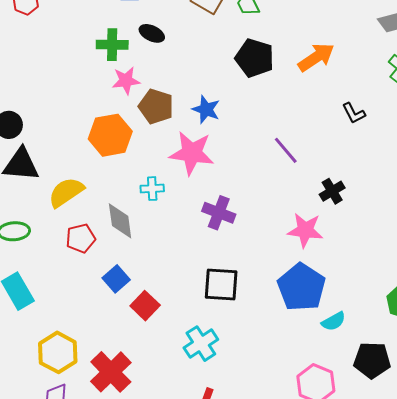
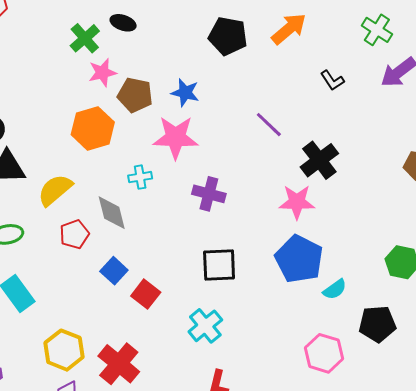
green cross: (112, 45) -> (85, 38), turned -36
black cross: (332, 191) -> (319, 160), size x1.5

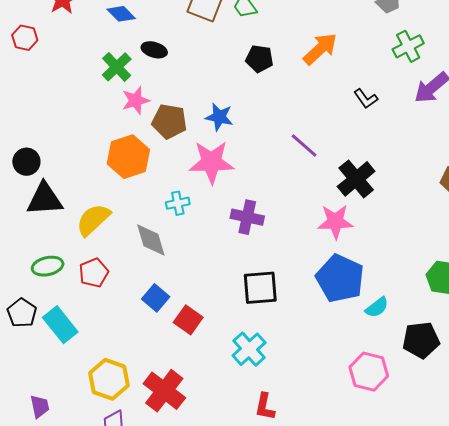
green cross: (377, 30) -> (408, 46), turned 32
black pentagon: (228, 36) -> (260, 59), size x0.7
red pentagon: (74, 234) -> (94, 273), moved

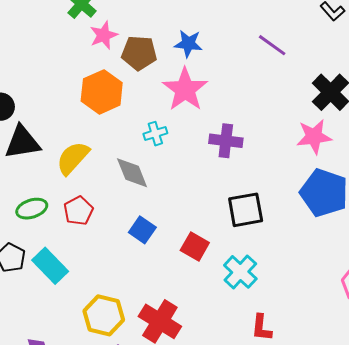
purple line: (304, 145) -> (272, 45), moved
pink star: (212, 162) -> (185, 89), turned -30
red square: (188, 320) -> (195, 246), moved

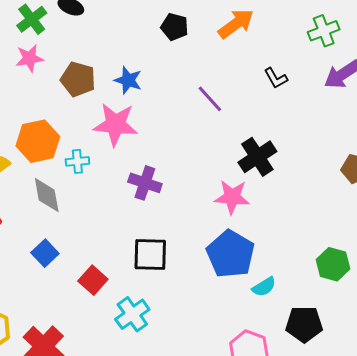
pink star: (104, 35) -> (30, 58), moved
pink star: (185, 89) -> (116, 124), turned 30
orange hexagon: (102, 92) -> (38, 141), moved

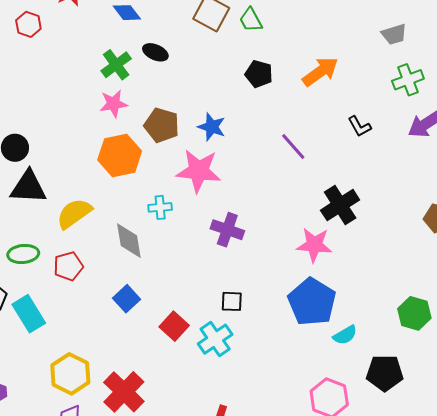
orange hexagon: (38, 141) -> (120, 155), moved
black square: (150, 255) -> (232, 301), size x0.6
cyan cross: (132, 314) -> (215, 339), moved

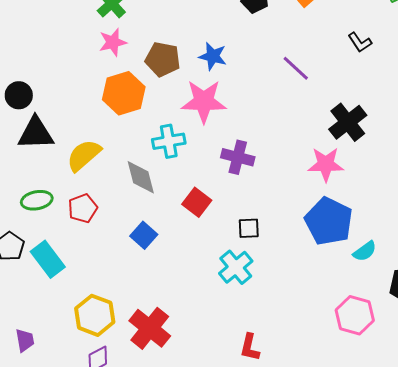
cyan cross: (160, 207) -> (169, 141), size x1.4
red square: (174, 326) -> (197, 202), moved

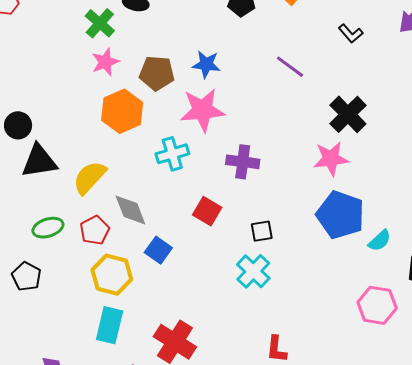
gray diamond: (141, 177) -> (130, 210), moved
cyan rectangle: (48, 259) -> (110, 325), moved, turned 57
yellow hexagon: (95, 315) -> (112, 275), moved

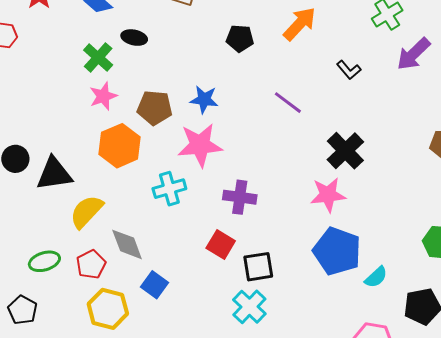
black triangle: (39, 161) -> (54, 174), moved
red square: (207, 211) -> (221, 245), moved
black square: (262, 231) -> (258, 267), size x1.4

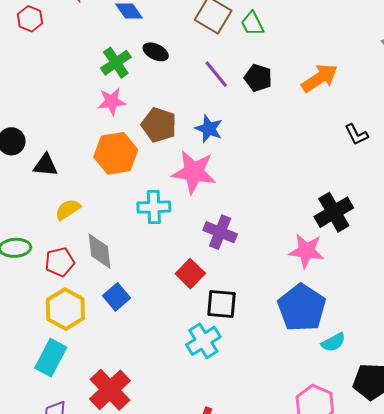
purple line: (288, 103) -> (216, 74), moved
black triangle: (54, 174) -> (45, 165), size x0.7
yellow semicircle: (86, 212) -> (68, 210), size x0.7

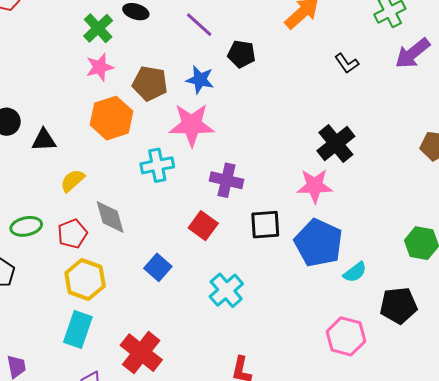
black pentagon: (258, 78) -> (242, 54), moved
blue square: (116, 297) -> (158, 267), moved
black square: (221, 304) -> (265, 225), moved

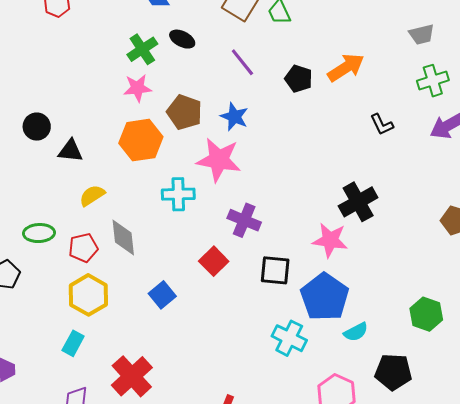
black pentagon: (242, 54) -> (299, 79), moved
cyan cross: (226, 290) -> (289, 338), moved, turned -32
cyan rectangle: (78, 330) -> (73, 343), size x0.7

